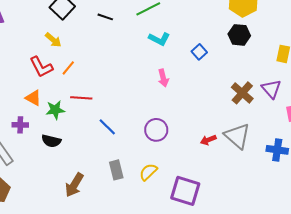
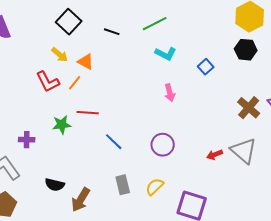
orange triangle: (33, 98) -> (86, 62), moved
black semicircle: (51, 141) -> (55, 185), moved

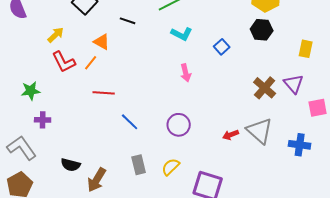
black line: (112, 32) -> (128, 21), moved
yellow arrow: (60, 55) -> (56, 35), moved, turned -84
green star: (62, 125) -> (31, 91), moved

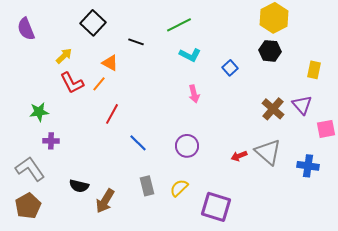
red line: (104, 93) -> (112, 114), turned -65

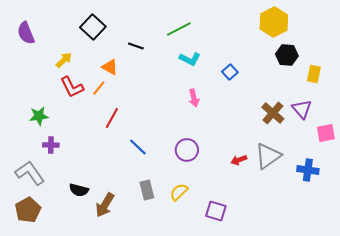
black hexagon: (270, 51) -> (287, 55), moved
gray triangle: (268, 152) -> (268, 156), turned 44
purple square: (216, 207) -> (216, 211), size x0.7

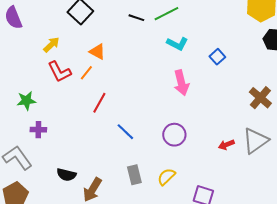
black line: (136, 46) -> (136, 18), moved
pink arrow: (194, 98) -> (181, 83), size x1.4

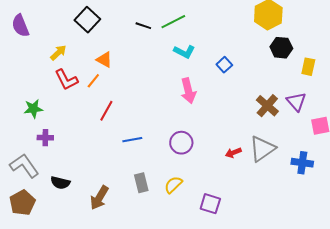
blue line: (125, 132) -> (132, 140), turned -54
black semicircle: (66, 175) -> (60, 183), moved

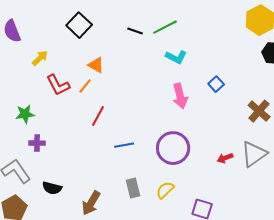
yellow arrow: (58, 53) -> (40, 58), moved
blue square: (224, 65) -> (216, 84), moved
purple circle: (181, 143) -> (173, 148), size x1.4

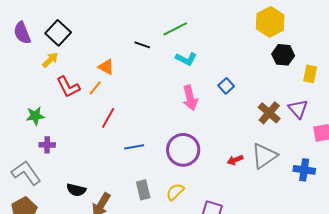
black square: (79, 25) -> (58, 33), moved
black line: (135, 31) -> (142, 45), moved
black semicircle: (52, 188) -> (76, 190), moved

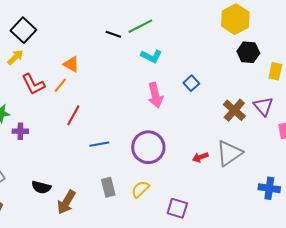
black line: (142, 45) -> (113, 34), moved
purple cross: (47, 145) -> (20, 131), moved
blue cross: (304, 170) -> (269, 188), moved

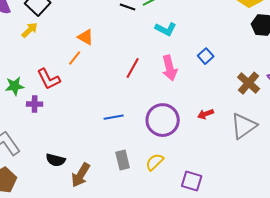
red L-shape: (33, 84) -> (49, 79), moved
red line: (73, 115) -> (133, 68), moved
red arrow: (200, 157) -> (206, 114), moved

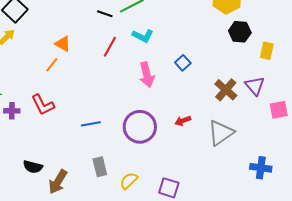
red line: (133, 68) -> (110, 47), moved
red L-shape: (49, 79) -> (43, 105), moved
yellow semicircle: (155, 162) -> (129, 181), moved

